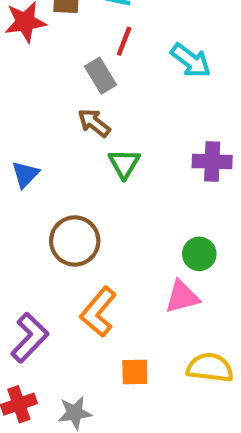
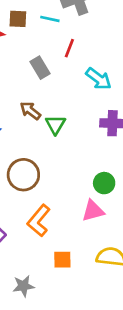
red line: (124, 41) -> (69, 48), moved
cyan arrow: (191, 61) -> (99, 79), moved
brown arrow: (94, 123) -> (30, 111), moved

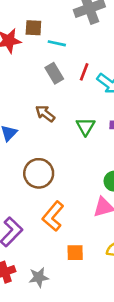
cyan line: (50, 19) -> (57, 43), moved
red line: (69, 48) -> (84, 72), moved
green triangle: (55, 125) -> (85, 127), moved

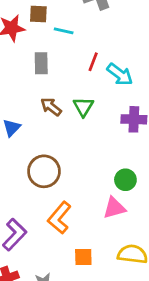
gray rectangle: (54, 73) -> (41, 63), moved, turned 30
green triangle: (85, 127) -> (83, 107), moved

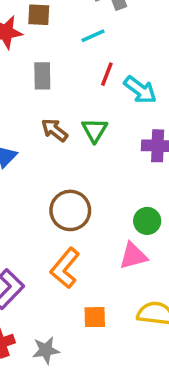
cyan line: (64, 31) -> (93, 36), moved, turned -36
brown circle: (44, 171) -> (70, 210), moved

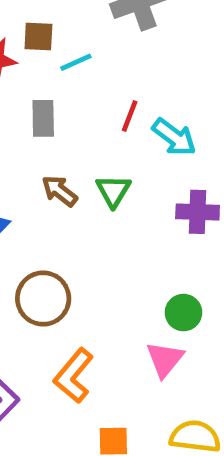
cyan line: (93, 36) -> (76, 62), moved
brown circle: (70, 210) -> (43, 299), moved
pink triangle: (133, 256) -> (165, 359), turned -36

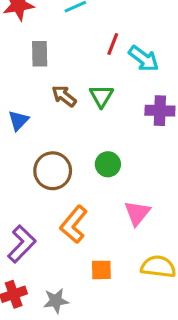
gray rectangle: (43, 118) -> (40, 54), moved
green circle: (183, 313) -> (108, 164), moved

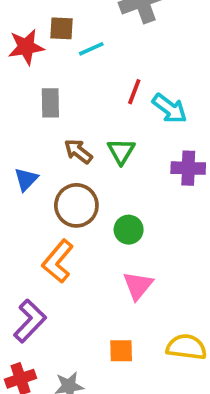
brown circle: (53, 171) -> (76, 205), moved
pink triangle: (137, 213) -> (138, 286), moved
orange L-shape: (74, 224) -> (58, 261), moved

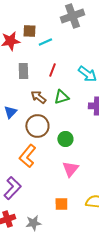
red line: (134, 92) -> (52, 70), moved
green triangle: (121, 151) -> (61, 97), turned 42

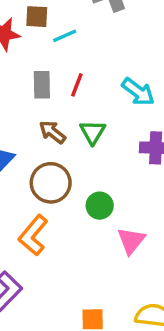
gray rectangle: (23, 71) -> (42, 85), moved
green triangle: (61, 97) -> (93, 132), turned -42
pink triangle: (70, 169) -> (131, 241), moved

